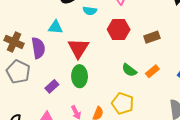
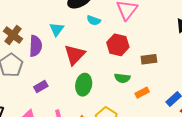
cyan triangle: (55, 27) -> (57, 29), turned 49
green semicircle: (129, 70) -> (122, 78), moved, turned -42
green ellipse: (80, 76) -> (84, 85), moved

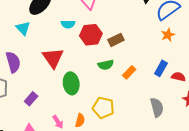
cyan semicircle: (94, 20) -> (68, 24), moved
cyan triangle: (57, 29) -> (23, 28), moved
brown rectangle: (149, 59) -> (116, 40), moved

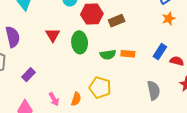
red triangle: (53, 58) -> (53, 35), size x0.7
green semicircle: (106, 65) -> (108, 55), moved
orange rectangle: (129, 72) -> (128, 54), turned 48
green ellipse: (71, 83) -> (80, 42), moved

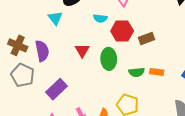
purple rectangle: (28, 75) -> (56, 89), size x1.5

